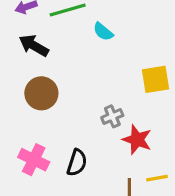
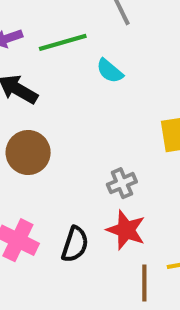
red star: (137, 140) -> (126, 230), moved

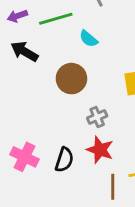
brown circle: (28, 153) -> (71, 79), moved

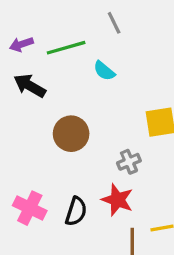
brown circle: (71, 79) -> (71, 134), moved
gray cross: (97, 117) -> (129, 162), moved

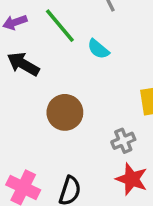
green line: (66, 48) -> (60, 26), turned 66
red star: (117, 200) -> (132, 179), moved

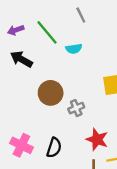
cyan semicircle: (98, 49) -> (74, 49), turned -49
gray cross: (123, 141) -> (76, 108), moved

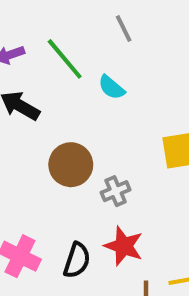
cyan semicircle: (74, 49) -> (111, 87), turned 49
red star: (97, 139) -> (124, 246), moved

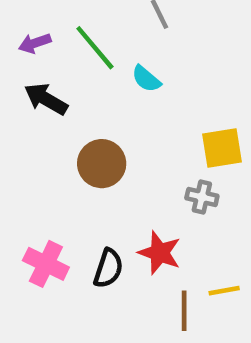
gray cross: (116, 191) -> (202, 197), moved, turned 36

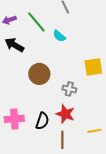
gray cross: (202, 197) -> (69, 89), moved
pink cross: (46, 264) -> (14, 119), turned -30
brown line: (184, 311) -> (62, 140), moved

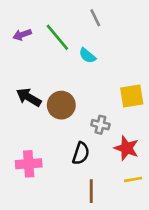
black arrow: (14, 45) -> (29, 97), moved
red star: (65, 114) -> (126, 148), moved
black semicircle: (42, 121) -> (81, 153), moved

